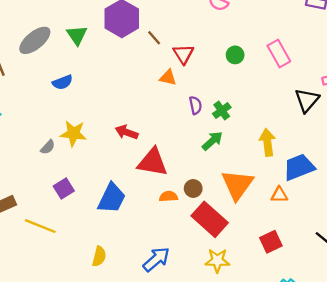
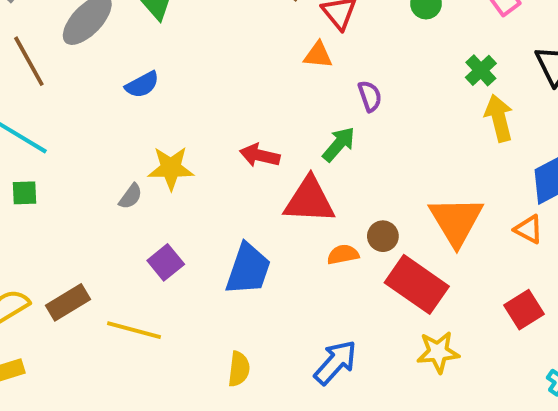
green cross: (222, 111) -> (481, 70), moved
green arrow: (212, 141) -> (339, 144), moved
yellow arrow: (267, 142) -> (499, 118), moved
orange triangle: (279, 195) -> (529, 229), turned 36

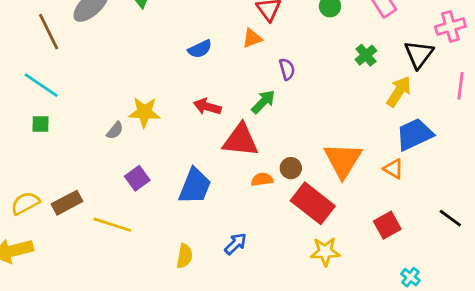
orange triangle: (318, 55) -> (252, 38), turned -30
blue semicircle: (142, 85) -> (200, 49), moved
yellow arrow: (499, 118) -> (399, 91), moved, turned 44
blue arrow: (335, 362) -> (236, 244), moved, size x0.7

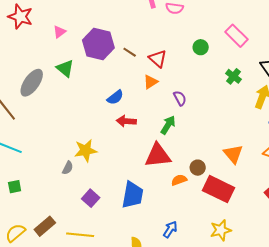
red arrow: (207, 107) -> (126, 121), moved
green square: (41, 124) -> (15, 187), moved
orange triangle: (343, 160) -> (233, 154), size x0.7
yellow star: (325, 252) -> (221, 230), moved

